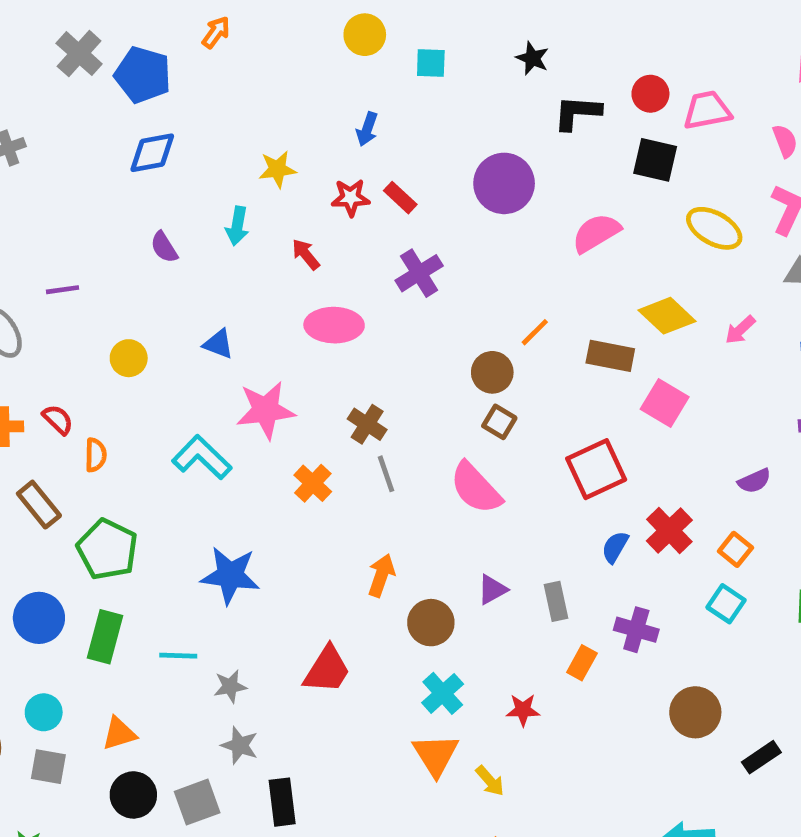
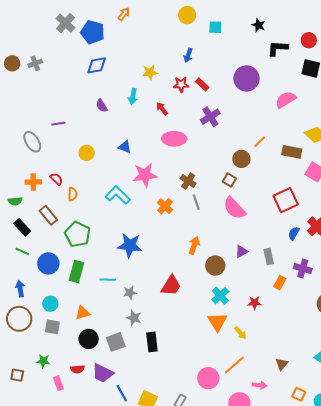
brown square: (499, 422) -> (229, 180), moved

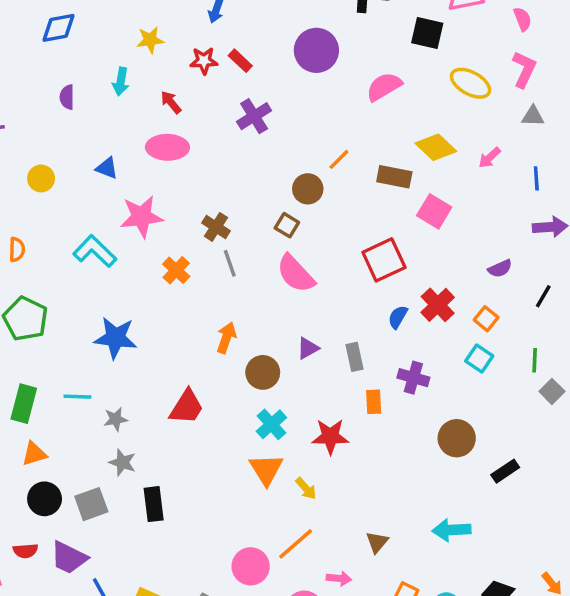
purple semicircle: (102, 106) -> (67, 97), turned 32
pink ellipse: (174, 139) -> (167, 147), moved
green rectangle: (77, 272) -> (24, 404), moved
orange rectangle: (280, 283) -> (374, 402), turned -32
red star: (255, 303) -> (330, 436), size x1.5

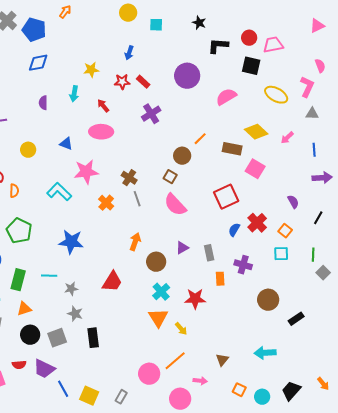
pink semicircle: (522, 19) -> (320, 66), moved
purple semicircle: (500, 269) -> (293, 202), turned -96
cyan square: (479, 359) -> (281, 254), turned -35

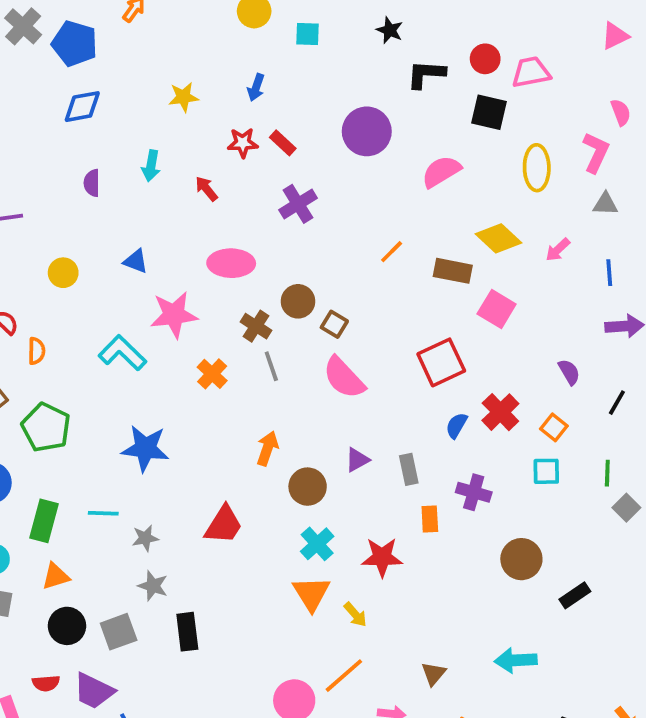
yellow star: (91, 70) -> (183, 97), moved
yellow ellipse: (276, 95) -> (537, 168), turned 60
pink ellipse: (101, 132) -> (231, 263), moved
brown circle: (182, 156) -> (298, 301), moved

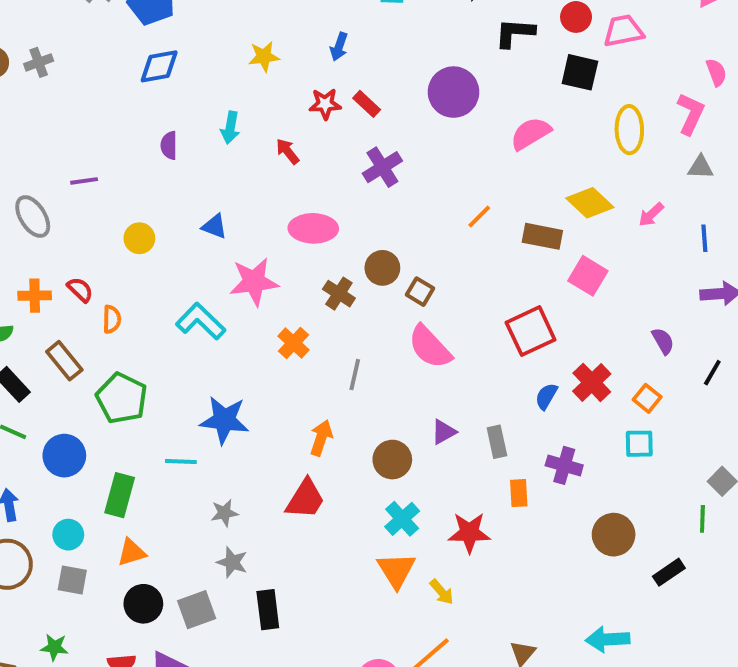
gray line: (271, 366) -> (355, 375), moved, turned 32
orange arrow: (267, 448) -> (321, 438), moved
green line: (607, 473) -> (702, 519), moved
cyan line: (103, 513) -> (181, 462), moved

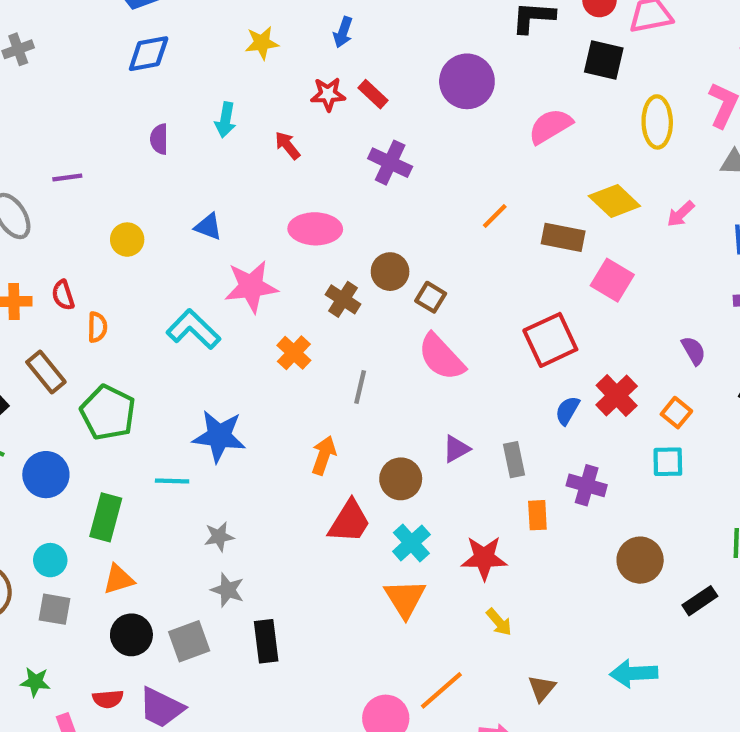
purple cross: (382, 167) -> (390, 163), turned -33
red semicircle: (80, 290) -> (63, 295), turned -152
red trapezoid: (305, 499) -> (349, 522), moved
yellow arrow: (442, 592) -> (499, 622), moved

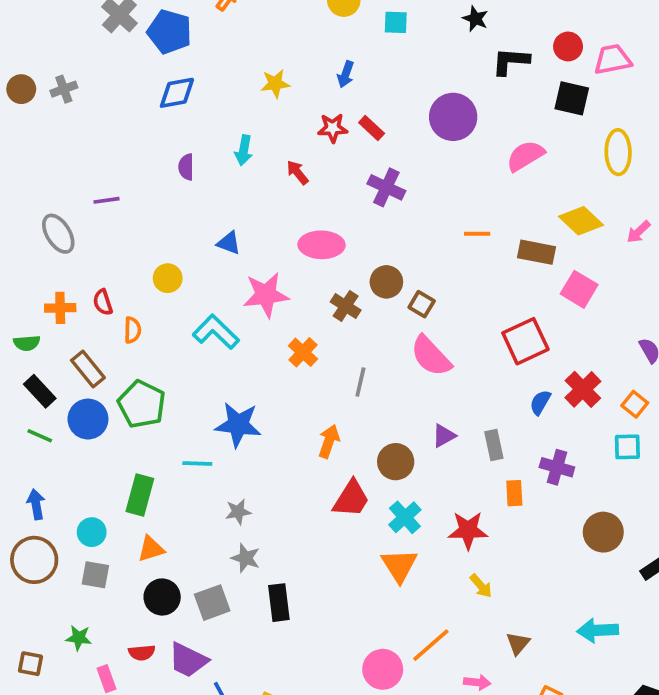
orange line: (495, 216) -> (477, 234), turned 45
yellow circle: (127, 240) -> (168, 278), moved
blue circle: (46, 475) -> (88, 419), moved

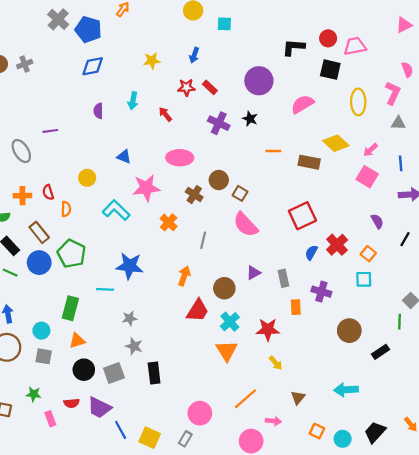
black star: (475, 19) -> (250, 119), moved
pink square: (579, 289) -> (367, 177), moved
pink circle: (383, 669) -> (200, 413), moved

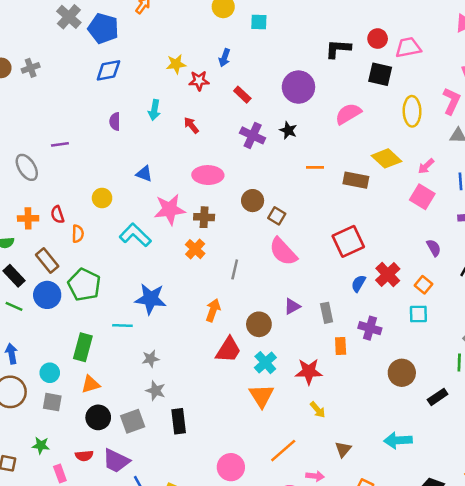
red star: (186, 87) -> (199, 81), moved
brown cross: (194, 195) -> (204, 217), moved, turned -30

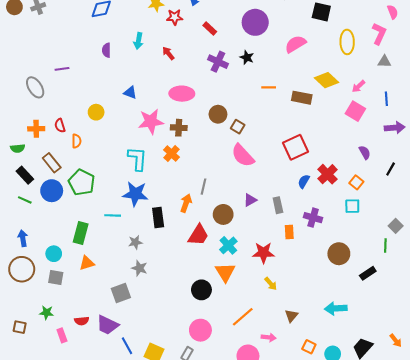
cyan L-shape: (135, 235) -> (137, 159), moved, turned 50
gray line: (235, 269) -> (204, 187), moved
black circle: (98, 417) -> (201, 290), moved
black rectangle: (179, 421) -> (158, 218), moved

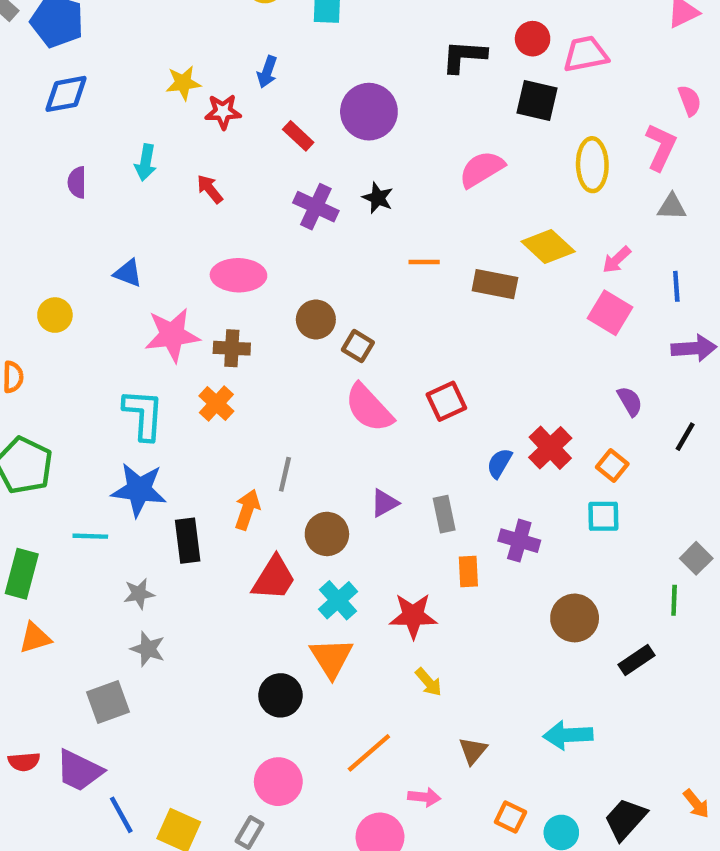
purple circle: (255, 22) -> (369, 112), moved
red square: (295, 147) -> (446, 401), moved, size x0.7

